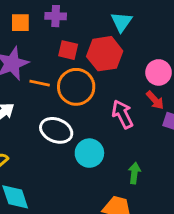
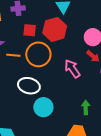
cyan circle: (89, 153) -> (43, 107), moved

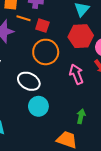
red hexagon: (55, 29) -> (81, 36), moved
orange line: (13, 55) -> (24, 18), moved

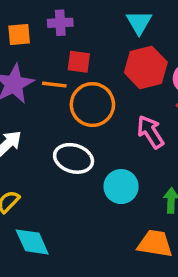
orange line: (24, 18) -> (54, 85), moved
cyan circle: (38, 106) -> (121, 187), moved

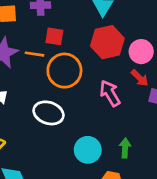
cyan circle: (121, 187) -> (88, 150), moved

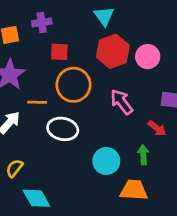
orange line: (35, 54) -> (37, 102), moved
red arrow: (140, 78) -> (157, 128), moved

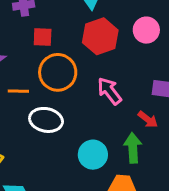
pink circle: (148, 57) -> (146, 30), moved
green arrow: (143, 155) -> (133, 148), size x1.4

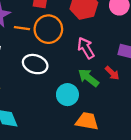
orange line: (18, 91) -> (22, 28), moved
green arrow: (133, 148) -> (88, 78), moved, turned -55

